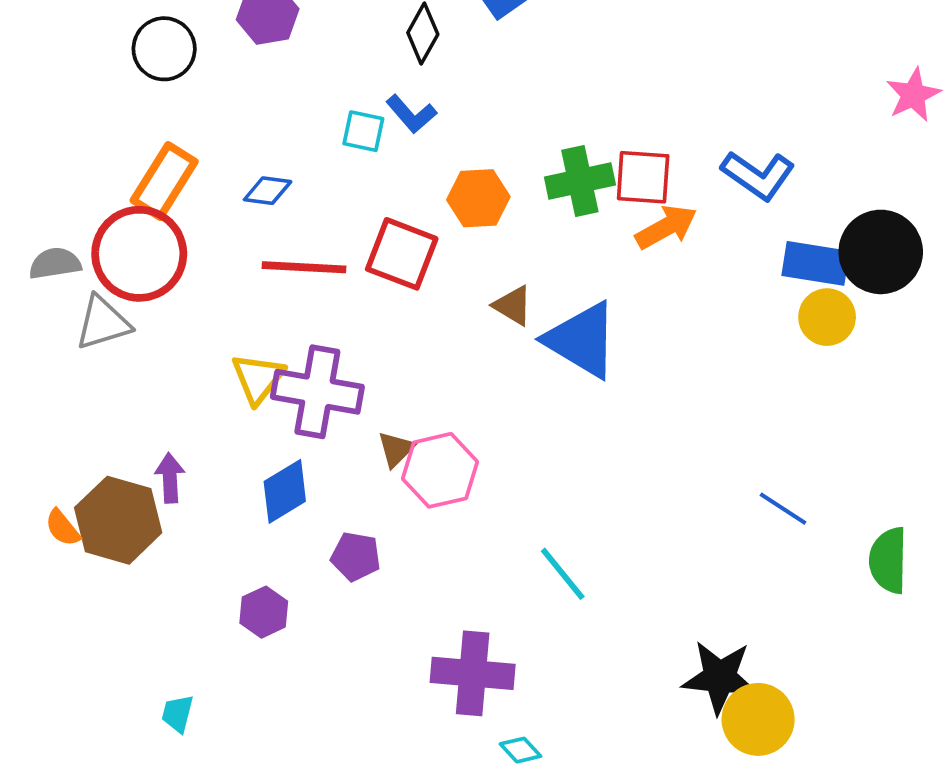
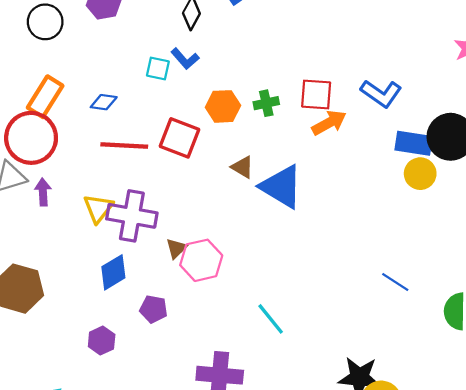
green cross: (580, 181) -> (266, 103), moved, size x0.7
purple arrow: (170, 478) -> (43, 192), moved

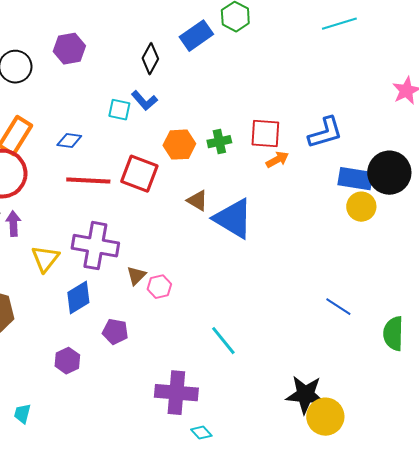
blue L-shape: (381, 93) -> (325, 133), turned -51
orange arrow: (329, 123) -> (277, 160), size x0.7
yellow triangle: (98, 208) -> (45, 259), moved
pink hexagon: (201, 260) -> (159, 287), size x0.6

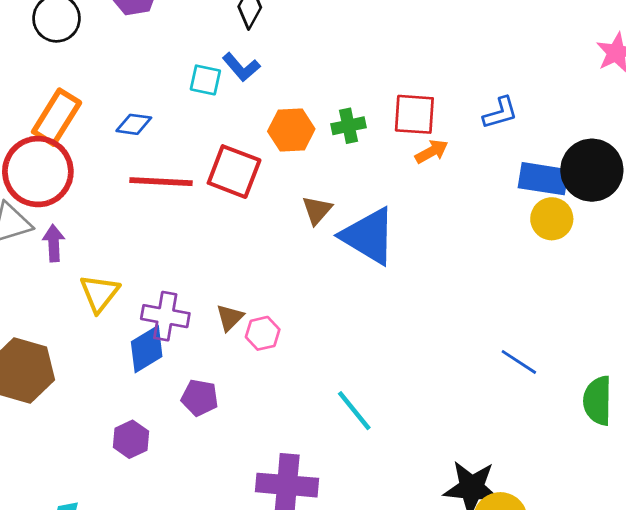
blue L-shape: (325, 133) -> (500, 113), size x0.7
brown triangle: (197, 201) -> (317, 210), turned 40
purple cross: (95, 246) -> (165, 316), moved, size x0.7

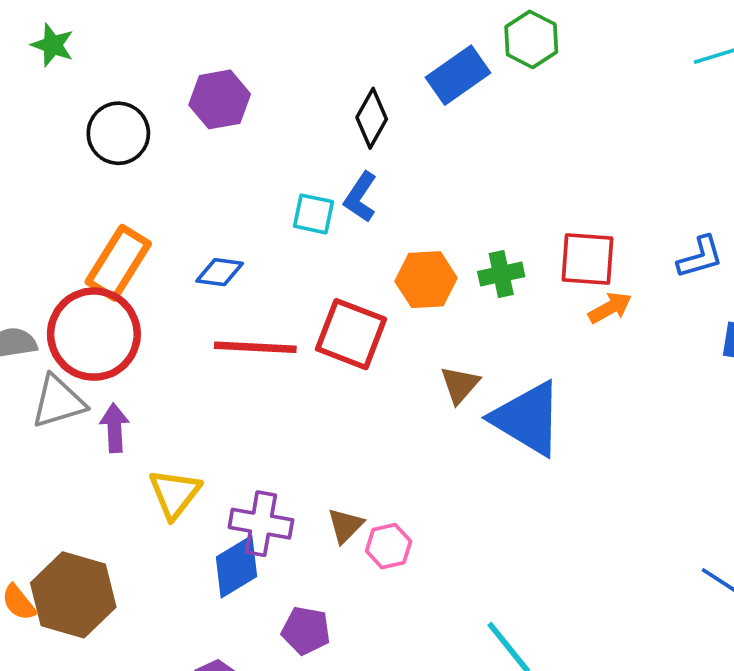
blue L-shape: (241, 67) -> (360, 197), turned 75

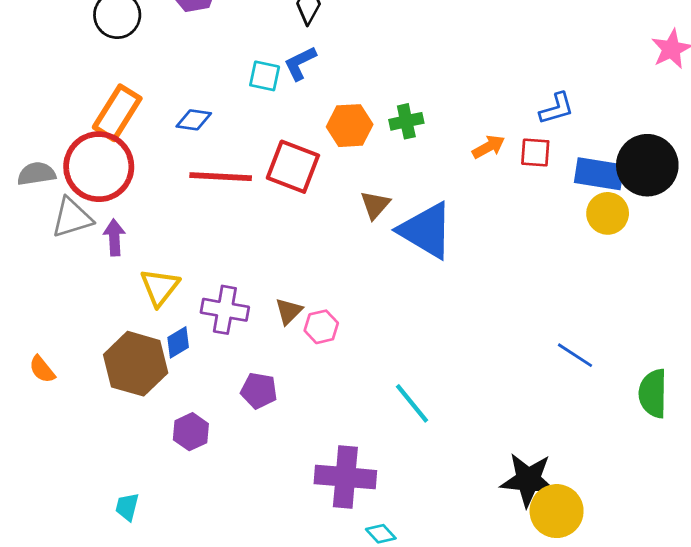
blue L-shape: (360, 197) -> (300, 63), turned 30
red square: (588, 259) -> (535, 152), moved, size x0.7
blue diamond: (237, 567) -> (178, 342), moved, size x0.7
brown hexagon: (73, 595) -> (136, 364), moved

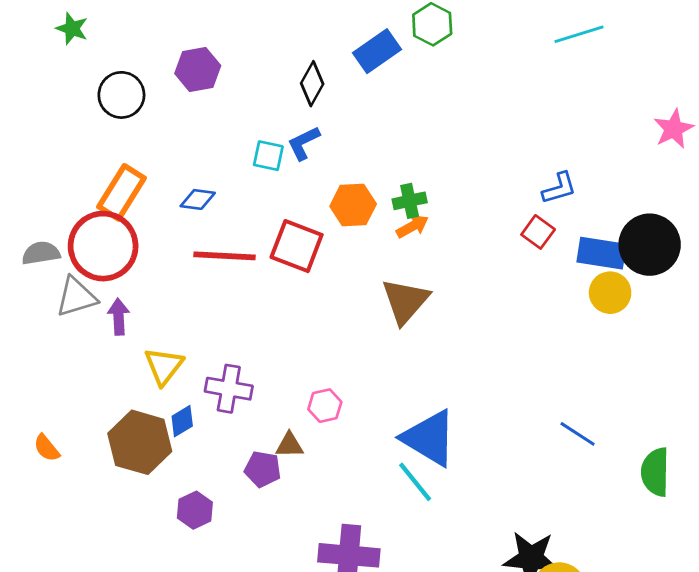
orange arrow: (489, 147) -> (412, 226), moved
red square: (535, 152) -> (538, 232), turned 32
brown triangle: (375, 205) -> (405, 301), moved, size x1.6
blue triangle: (426, 230) -> (429, 438), moved
brown triangle: (289, 311) -> (289, 445), moved, turned 44

